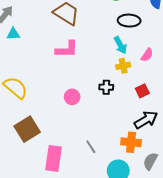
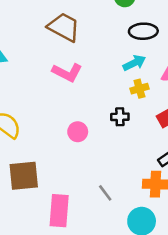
cyan arrow: (120, 45) -> (134, 63), turned -84
pink L-shape: (67, 49) -> (67, 72), turned 30
brown square: (27, 129) -> (24, 176), turned 30

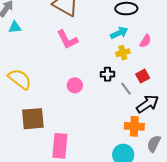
pink L-shape: (67, 72) -> (67, 40), turned 35
gray line: (105, 193) -> (126, 89), moved

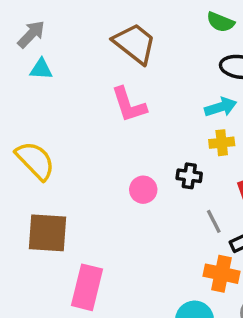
pink circle: (75, 85) -> (143, 190), moved
gray line: (126, 89) -> (214, 221), moved

